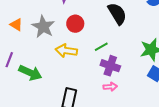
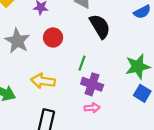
green line: (101, 47) -> (82, 63), turned -40
yellow arrow: (66, 51) -> (43, 81), moved

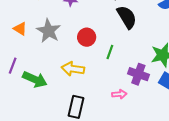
red circle: (53, 37) -> (87, 37), moved
purple cross: (92, 84) -> (138, 74), moved

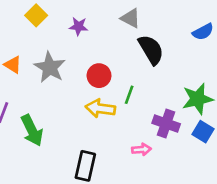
yellow arrow: (73, 69) -> (100, 108), moved
green arrow: (35, 79) -> (32, 130), turned 40

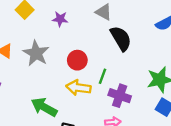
purple cross: (166, 123) -> (120, 96), moved
green arrow: (32, 130) -> (44, 107), moved, turned 145

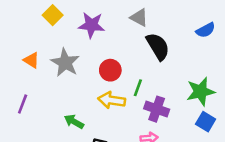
purple star: (60, 19) -> (91, 25), size x1.5
green arrow: (44, 107) -> (74, 122), size x0.7

